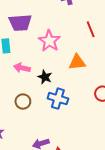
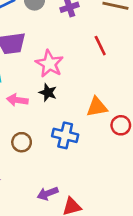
orange triangle: (77, 62) -> (97, 107), moved
black star: (45, 77) -> (48, 93), moved

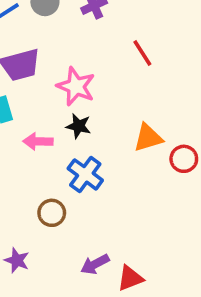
blue cross: (65, 135) -> (85, 174), moved, turned 30
brown circle: (22, 142) -> (52, 213), moved

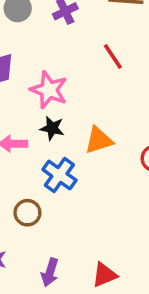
orange triangle: (148, 138) -> (99, 140), moved
purple arrow: (95, 264) -> (50, 272), moved, turned -44

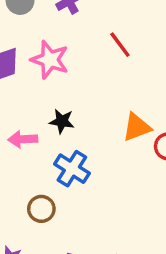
pink star: (49, 90) -> (50, 60), moved
orange triangle: (99, 140) -> (137, 127), moved

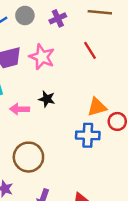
blue cross: (72, 169) -> (88, 135), moved, turned -35
brown circle: (41, 209) -> (28, 157), size x1.6

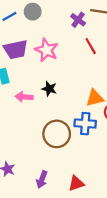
purple cross: (58, 18) -> (78, 20), moved, turned -32
brown circle: (28, 157) -> (57, 134), moved

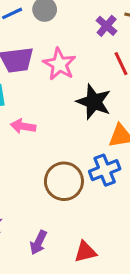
black star: (49, 89) -> (94, 102), moved, size x1.6
blue cross: (85, 124) -> (105, 170), turned -30

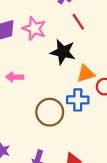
blue cross: (105, 170) -> (78, 100), turned 30

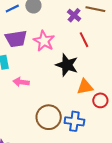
blue cross: (78, 100) -> (74, 121), moved

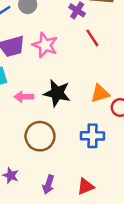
black star: (67, 65) -> (57, 93), moved
brown circle: (49, 117) -> (40, 136), moved

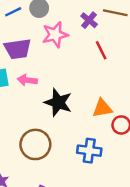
pink star: (45, 45) -> (55, 35), moved, turned 30
pink arrow: (24, 97) -> (27, 80), moved

